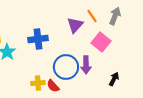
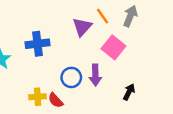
blue circle: (66, 67) -> (71, 77), size x0.7

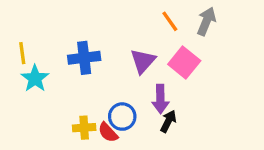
purple triangle: (82, 27) -> (143, 61), moved
blue circle: (71, 77) -> (122, 117), moved
black arrow: (129, 92) -> (168, 121), moved

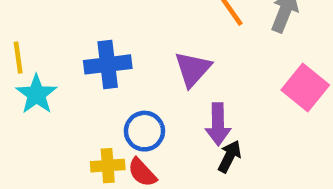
pink square: (184, 63) -> (305, 87), moved
blue circle: (122, 117) -> (144, 131), moved

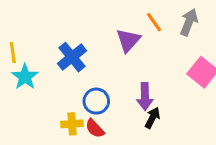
blue cross: (108, 64) -> (72, 57), turned -32
purple triangle: (193, 69) -> (128, 40), moved

